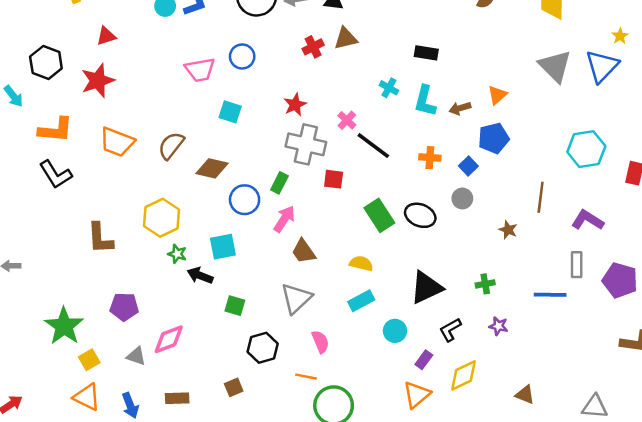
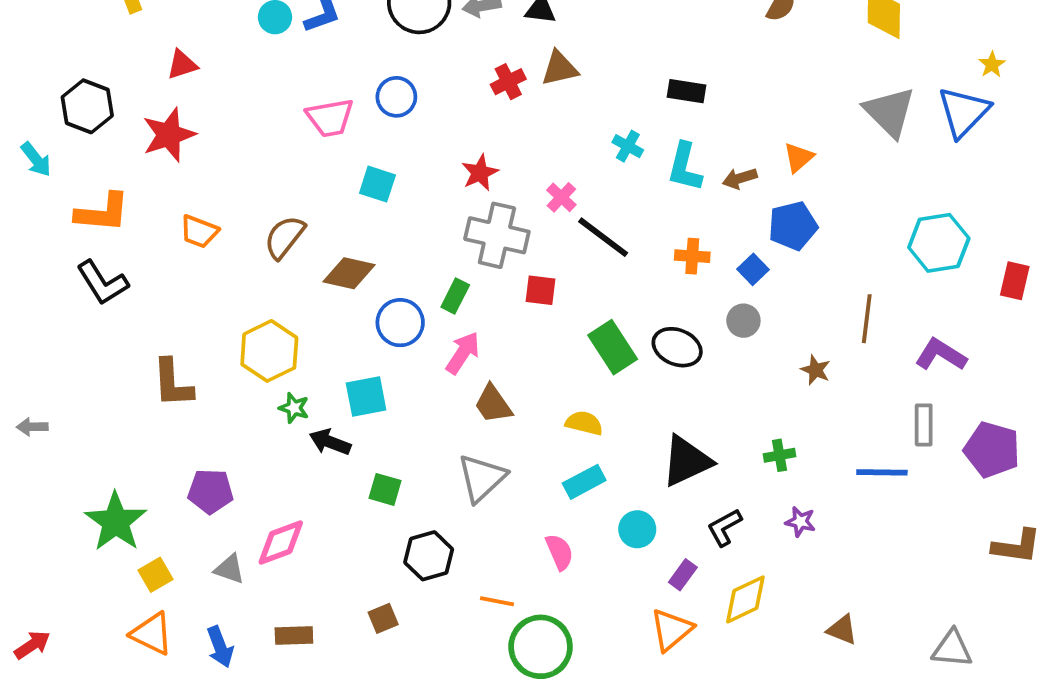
orange trapezoid: (117, 142) -> (199, 231), size x0.7
pink semicircle: (320, 342) -> (560, 552), moved

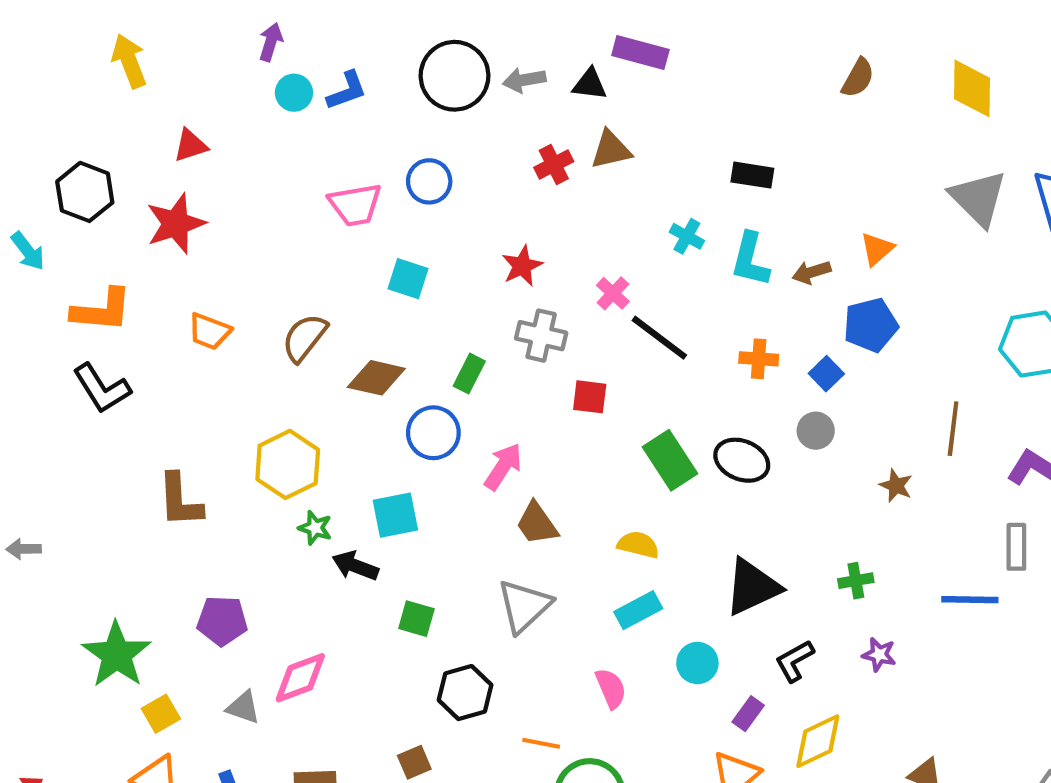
gray cross: (497, 235) -> (541, 336), size x0.7
green rectangle: (455, 296) -> (469, 374), moved

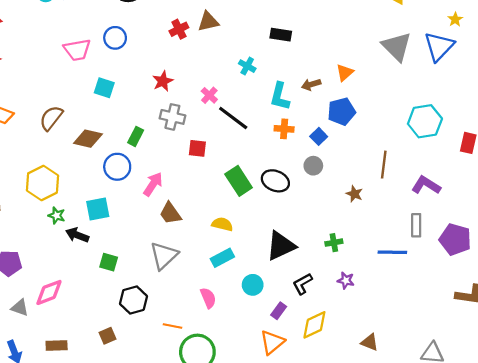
cyan L-shape: (750, 260) -> (280, 96), moved

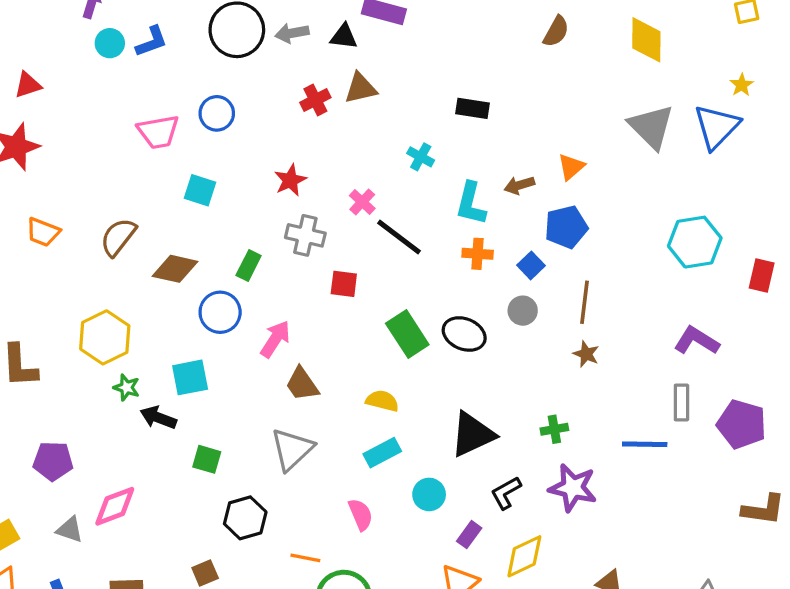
brown line: (384, 165) -> (584, 302), moved
purple star: (346, 281) -> (573, 488), size x1.8

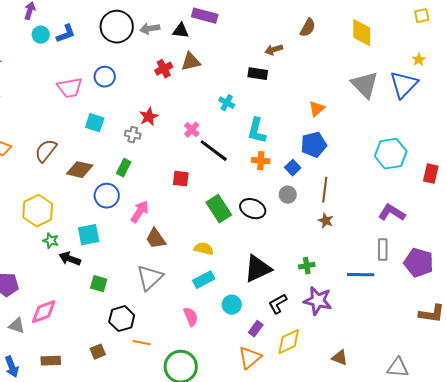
brown arrow: (519, 185) -> (274, 50), moved
gray cross: (305, 235) -> (133, 135), moved, size x0.7
orange line: (305, 558) -> (142, 343), moved

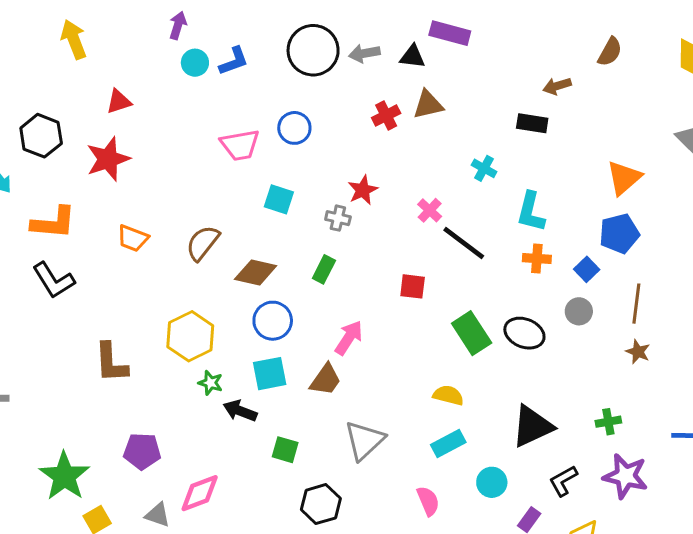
orange triangle: (317, 109) -> (624, 178), size x1.4
blue circle: (107, 196) -> (273, 321), moved
brown trapezoid: (156, 239) -> (326, 380), moved, turned -110

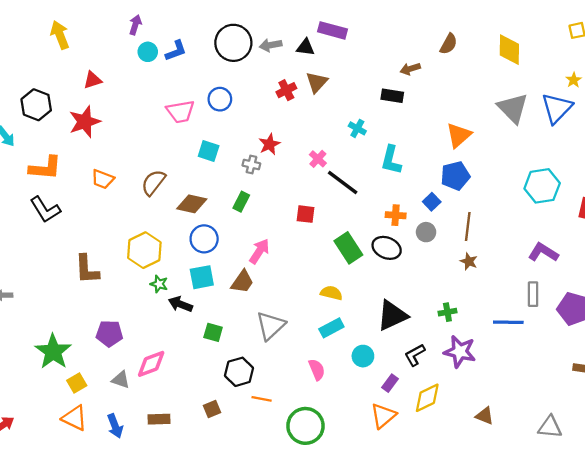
brown triangle: (428, 105) -> (317, 82), turned -35
orange cross: (537, 258) -> (396, 215), moved

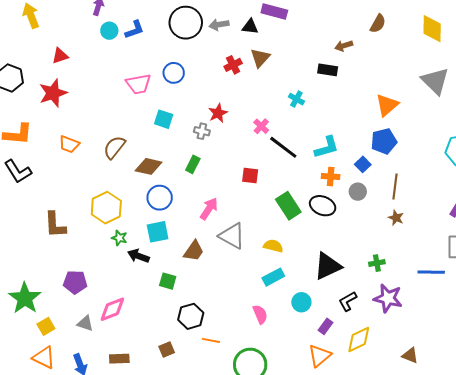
cyan L-shape: (391, 160) -> (327, 147), moved, turned -120
brown trapezoid: (242, 282) -> (194, 251), moved
gray triangle: (271, 326) -> (232, 236), moved, turned -48

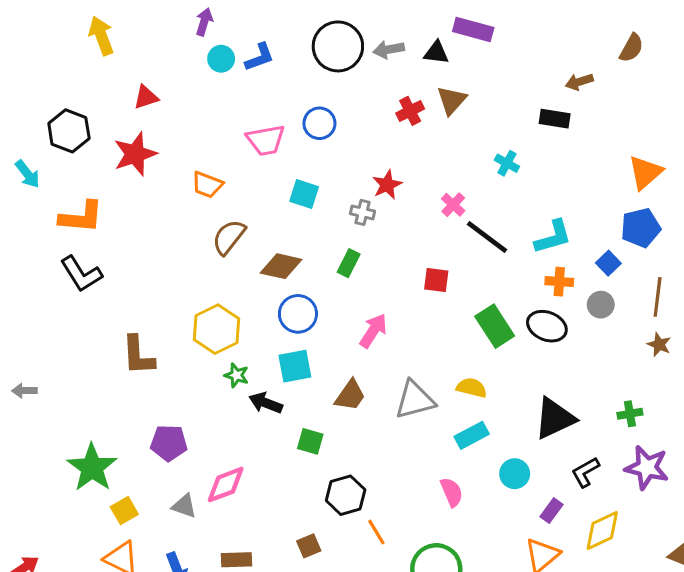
orange trapezoid: (69, 144) -> (207, 185), moved
gray triangle: (232, 236) -> (415, 400), moved, turned -44
orange line: (211, 340) -> (376, 532), turned 48

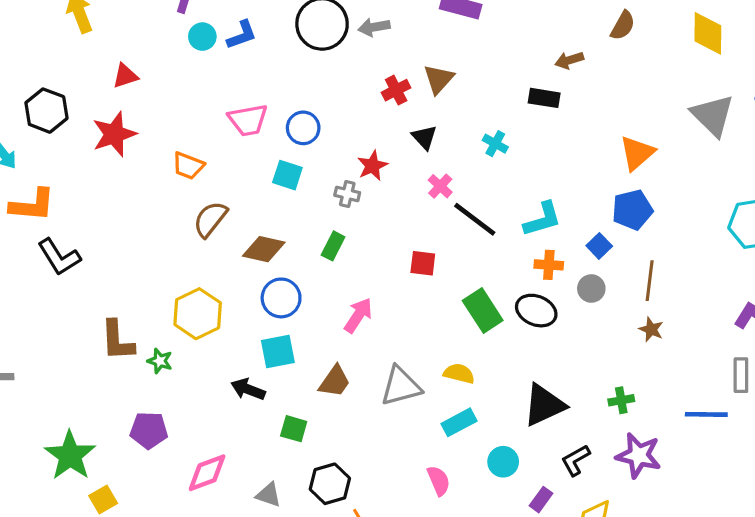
black triangle: (436, 53) -> (424, 137), moved, turned 40
blue circle: (319, 123) -> (303, 128), moved
orange L-shape: (81, 217) -> (32, 205), moved
green star: (236, 375) -> (160, 361), moved
gray triangle: (184, 506) -> (268, 495), moved

